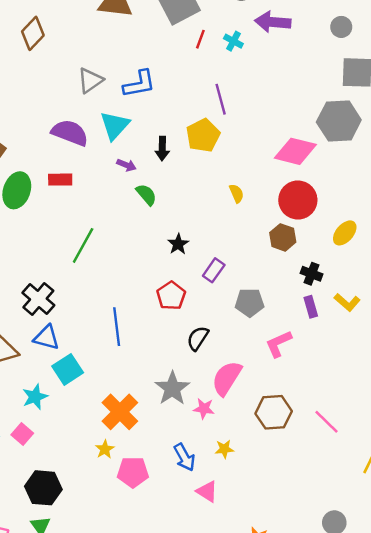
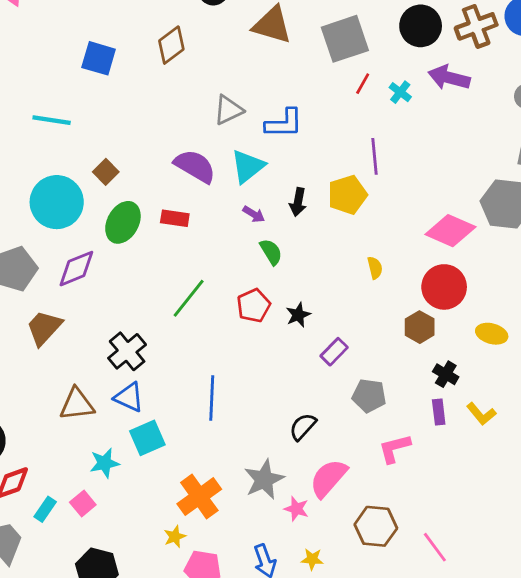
yellow ellipse: (345, 233) -> (492, 334), turned 55
red pentagon: (171, 296) -> (254, 306), moved

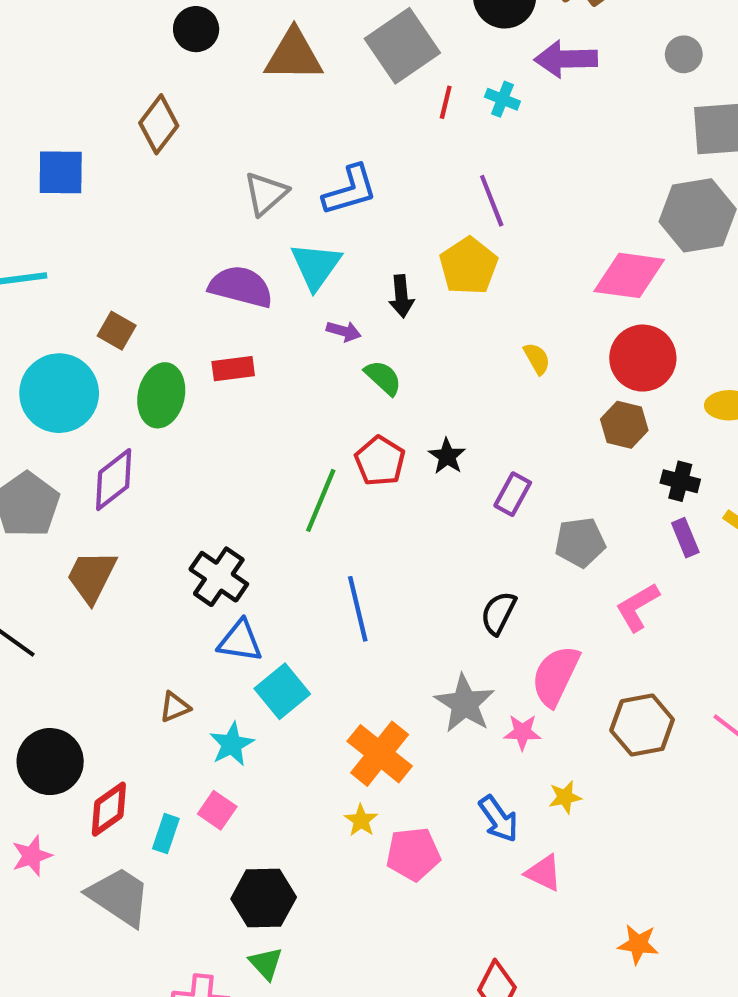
green line: (189, 298) -> (321, 500), moved
brown triangle: (77, 404) -> (175, 707), moved, size x0.6

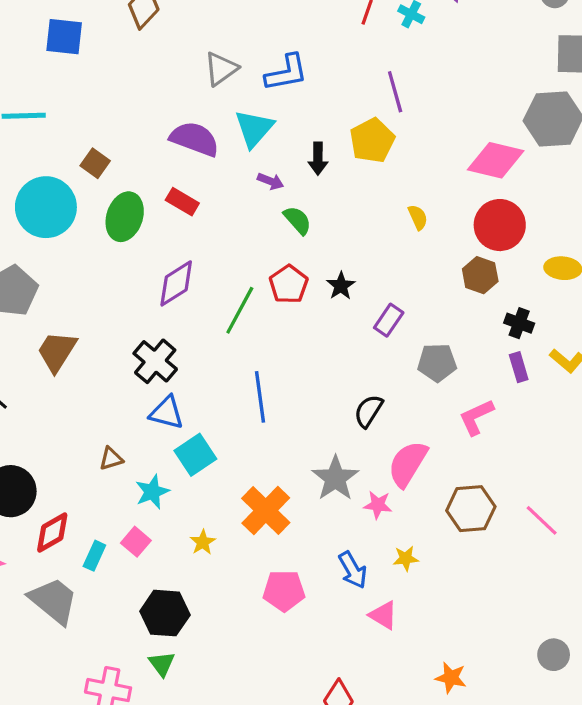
red rectangle: (233, 369) -> (182, 202), turned 32
purple diamond: (114, 480) -> (176, 283), moved
yellow star: (361, 820) -> (203, 542), moved

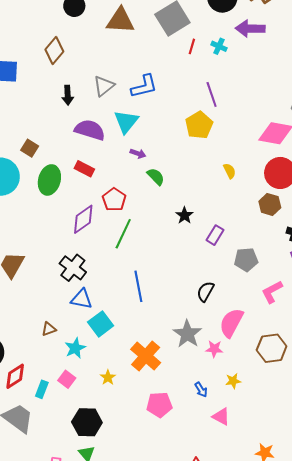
black arrow: (318, 159) -> (68, 95), moved
red pentagon: (289, 284) -> (114, 200), moved
blue arrow: (353, 570) -> (201, 390), size x0.7

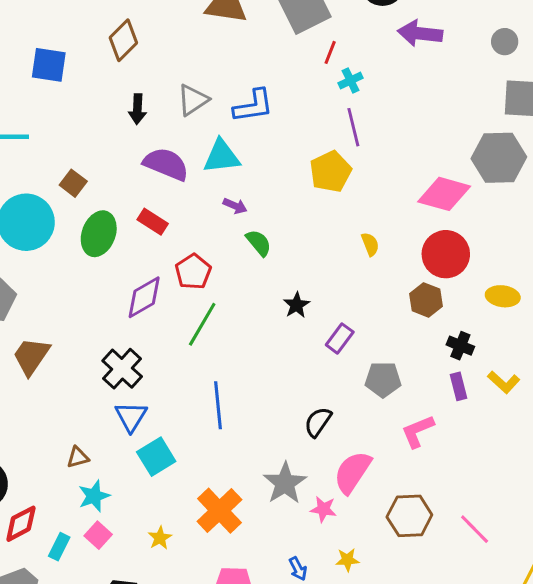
cyan cross: (219, 46) -> (351, 81), moved, turned 35
cyan triangle: (126, 122) -> (222, 156), turned 40
blue triangle: (82, 299) -> (131, 417), turned 45
cyan star: (75, 348) -> (94, 496), moved

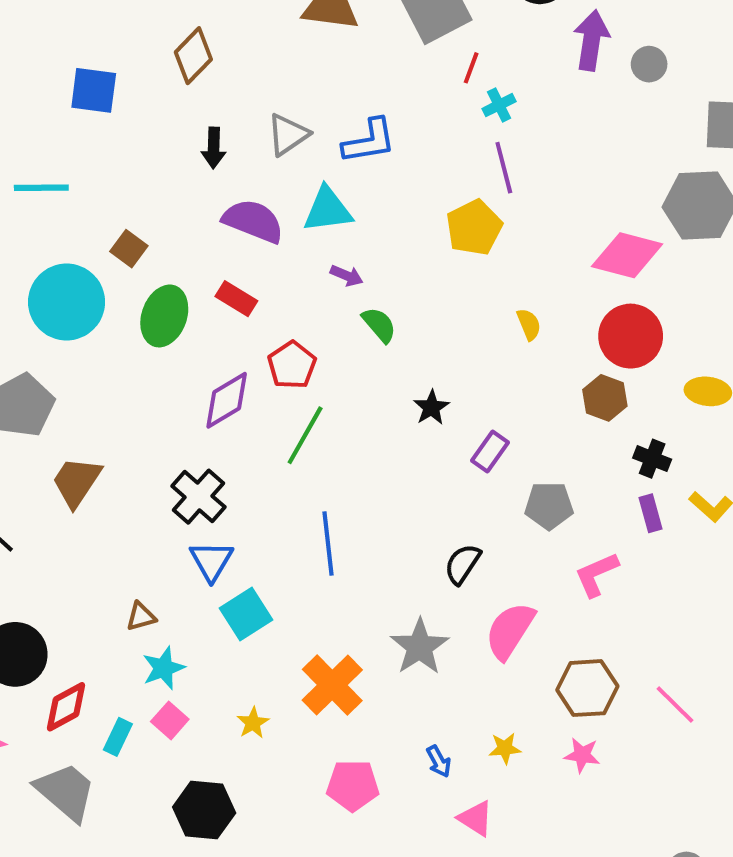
purple arrow: (420, 33) -> (591, 40), turned 93
gray circle: (505, 42) -> (649, 64), moved
pink star: (323, 509) -> (582, 755), moved

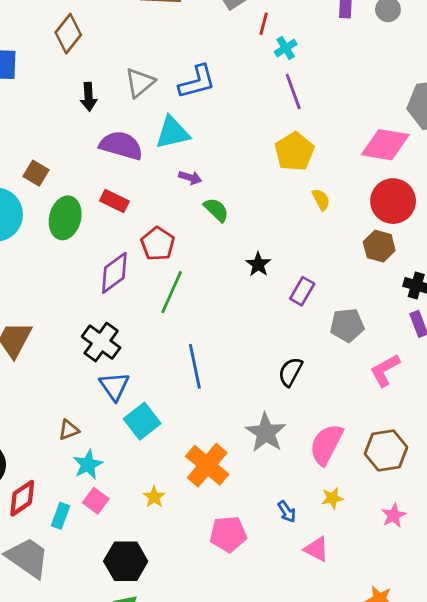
yellow pentagon: (474, 228) -> (294, 152), moved
pink semicircle: (510, 631) -> (326, 444), moved
pink star: (582, 755) -> (394, 515), moved, turned -30

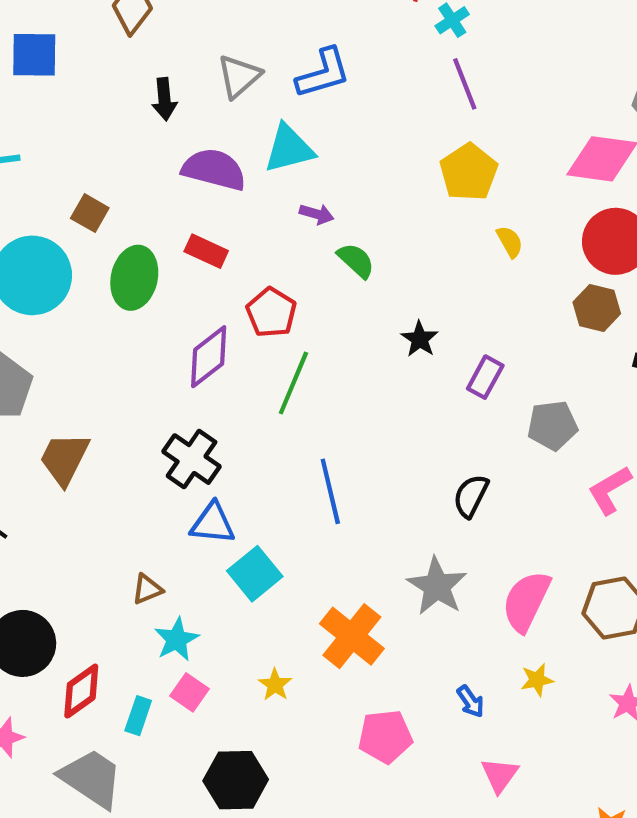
blue triangle: (114, 386) -> (213, 523), turned -48
pink triangle: (316, 549) -> (500, 775), moved, turned 40

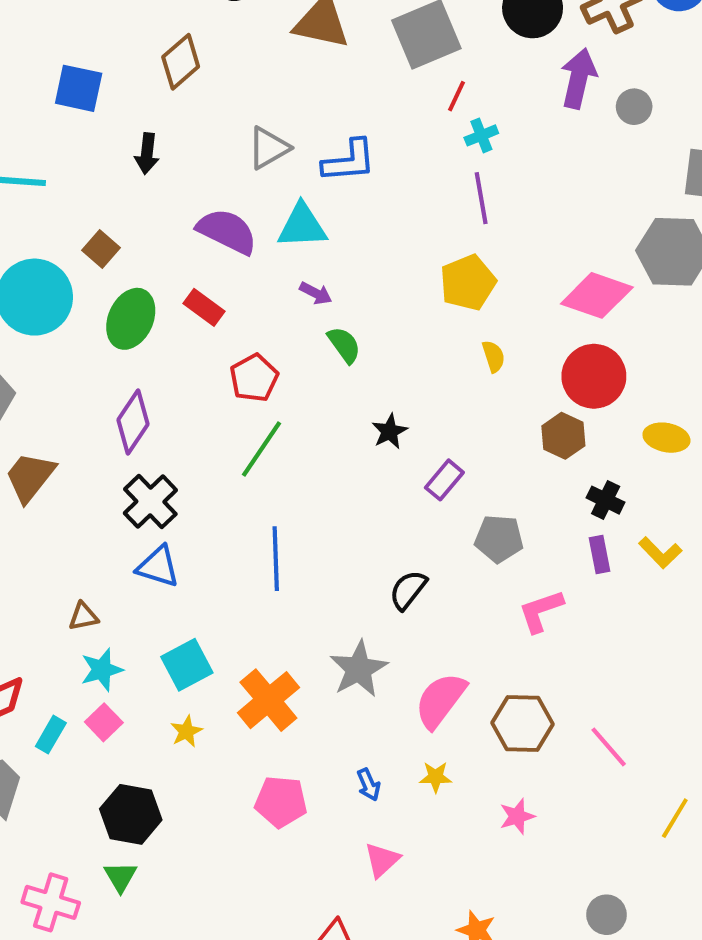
black arrow: (164, 99) -> (147, 154), moved
purple diamond: (209, 357) -> (133, 422), moved, turned -30
cyan square: (255, 574) -> (187, 665), moved

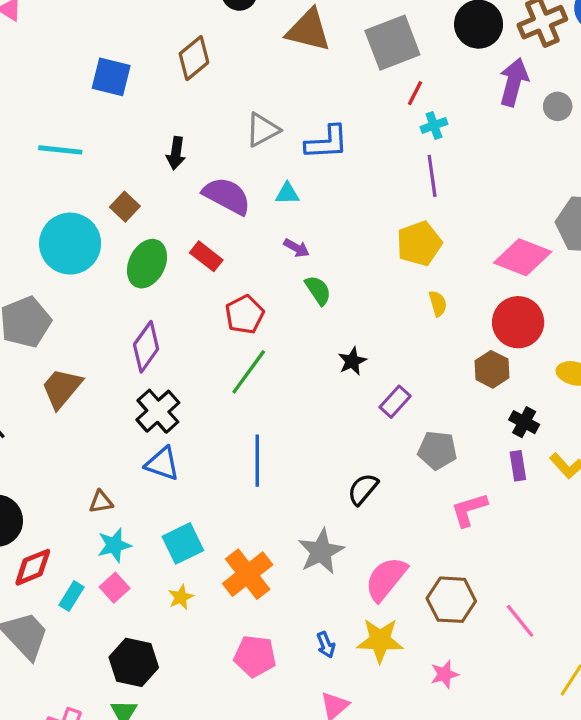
black arrow: (147, 154) -> (176, 153), moved
cyan triangle: (302, 226) -> (287, 193), size x0.6
yellow star: (436, 777) -> (380, 640), size x1.8

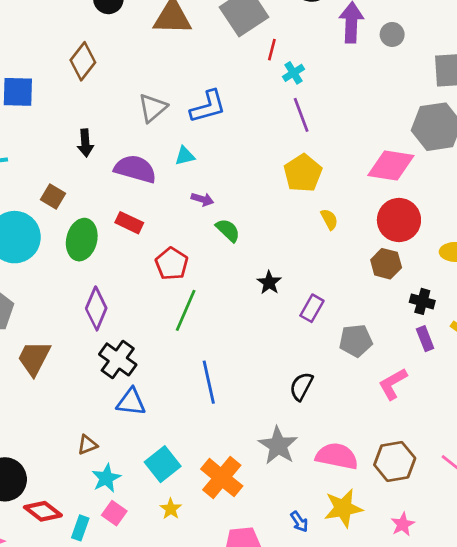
red diamond: (33, 567) -> (43, 511), turned 72
pink semicircle: (386, 579) -> (337, 456), turned 75

